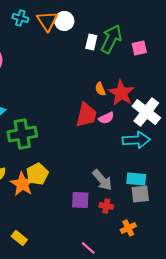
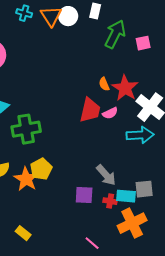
white rectangle: (91, 42) -> (95, 11), moved
cyan rectangle: (136, 179) -> (126, 196), moved
orange cross: (128, 228) -> (132, 223), size x1.8

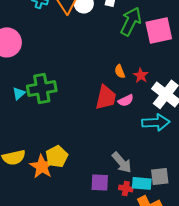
pink square: (143, 43) -> (159, 30), size x1.8
red star: (125, 88) -> (141, 75), size x0.6
green cross: (26, 129) -> (42, 88), moved

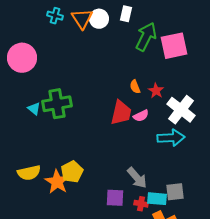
cyan triangle: (19, 93) -> (34, 109), turned -40

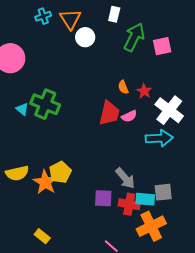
cyan cross: (55, 16) -> (43, 16), turned -35
white circle: (99, 19) -> (85, 37), moved
pink square: (174, 46) -> (162, 46), size x0.7
green cross: (57, 104) -> (45, 104), turned 32
red cross: (141, 204) -> (129, 204), size x1.5

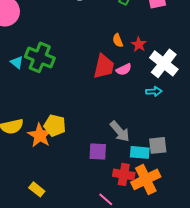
cyan arrow: (159, 138) -> (154, 91), size x0.6
yellow pentagon: (60, 172) -> (55, 125), turned -30
red cross: (129, 204) -> (124, 174), moved

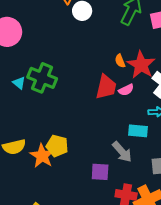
red star: (139, 44) -> (141, 65), size x1.8
cyan rectangle: (140, 152) -> (138, 131), moved

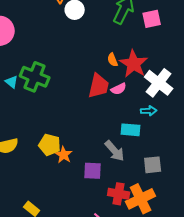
orange star: (42, 156) -> (64, 155), moved, size x0.7

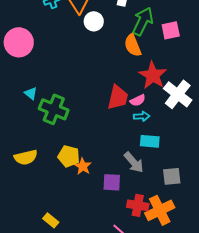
orange semicircle: (113, 60) -> (133, 45), moved, size x1.6
green cross: (35, 77) -> (54, 109), moved
cyan arrow: (149, 111) -> (142, 116), moved

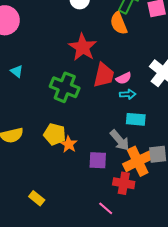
red star: (153, 75) -> (83, 47), moved
green cross: (54, 109) -> (65, 87), moved
orange cross: (160, 210) -> (138, 161), moved

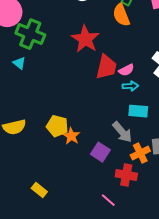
green cross: (65, 87) -> (30, 34), moved
purple square: (98, 160) -> (100, 152), turned 30
orange cross: (138, 161) -> (140, 153), size x0.7

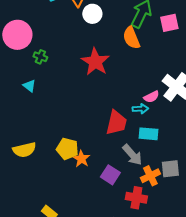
green cross: (30, 34) -> (40, 57), size x0.5
red trapezoid: (106, 67) -> (116, 123), moved
pink semicircle: (126, 70) -> (151, 97), moved

